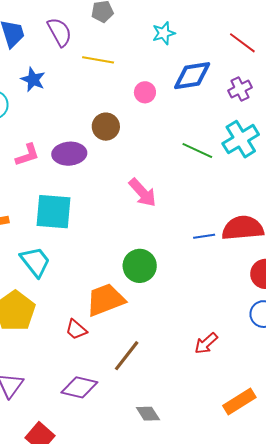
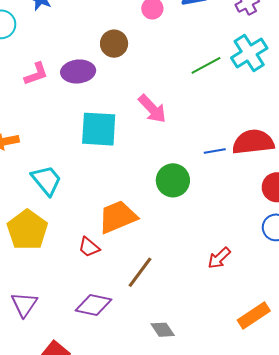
green line: (197, 150) -> (206, 65), turned -52
cyan square: (53, 212) -> (99, 129), moved
green circle: (140, 266) -> (173, 180), moved

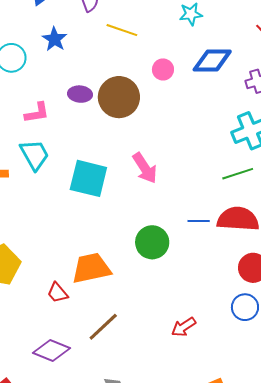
brown circle: (114, 44) -> (119, 97), size x1.5
green line: (206, 65) -> (238, 174), moved
purple ellipse: (78, 71) -> (80, 94), moved, size x0.7
cyan trapezoid: (47, 180) -> (35, 155), moved

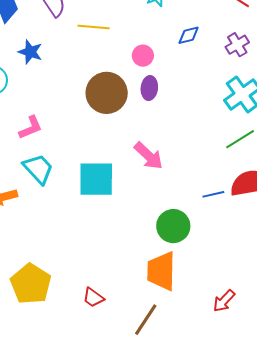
blue diamond: (212, 61) -> (189, 35), size x0.6
purple ellipse: (80, 94) -> (149, 88), moved, turned -75
orange trapezoid: (91, 268) -> (161, 271), moved, turned -63

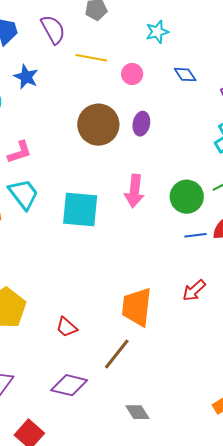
blue diamond: (189, 35) -> (185, 75), turned 65
pink circle: (143, 56) -> (132, 74), moved
pink arrow: (149, 156) -> (134, 191), turned 48
green circle: (173, 226) -> (187, 197), moved
red arrow: (224, 301) -> (194, 290), moved

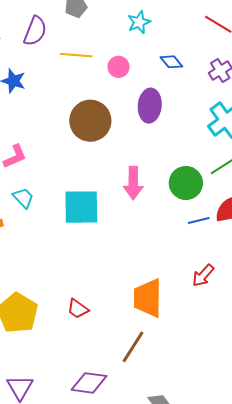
purple semicircle: (53, 30) -> (35, 31), turned 56
purple ellipse: (141, 124) -> (150, 106), moved, size x1.4
cyan trapezoid: (23, 194) -> (23, 198), size x0.7
red trapezoid: (67, 327) -> (78, 309), moved

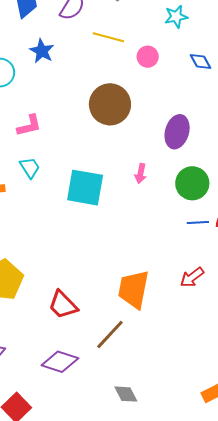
purple ellipse: (150, 106) -> (177, 132), moved
pink arrow: (133, 183) -> (141, 173), size x0.6
red trapezoid: (78, 309) -> (63, 305), moved, size x1.4

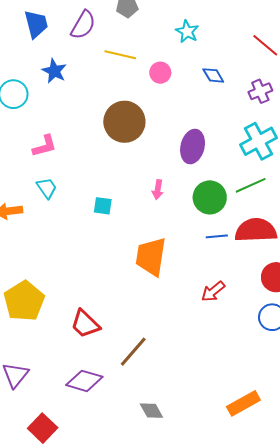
cyan star: (176, 17) -> (187, 32), turned -30
cyan square: (85, 188) -> (103, 206), size x0.5
orange trapezoid: (134, 289) -> (151, 257), moved

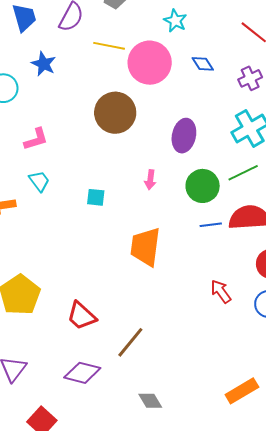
pink circle: (160, 73) -> (150, 63), size x2.0
red arrow: (213, 291) -> (221, 291), moved, turned 95

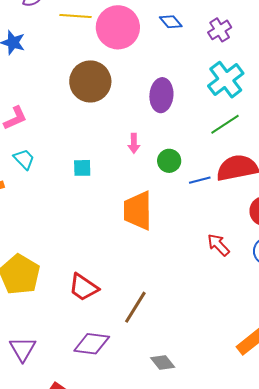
green circle: (203, 186) -> (169, 161), moved, size x0.7

